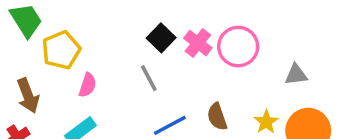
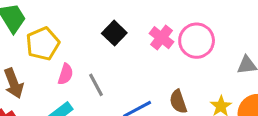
black square: (161, 38) -> (114, 33), moved
gray line: (149, 78) -> (96, 85), moved

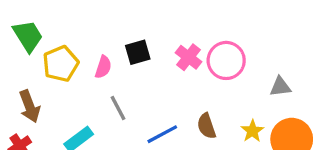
black square: (114, 33) -> (138, 52), turned 30
pink semicircle: (66, 74) -> (103, 67), moved

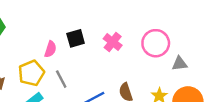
pink circle: (226, 60) -> (156, 43), moved
yellow pentagon: (61, 64) -> (31, 73), moved

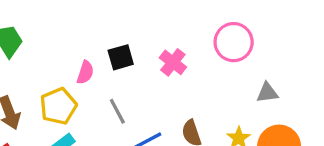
pink circle: (156, 43) -> (234, 42), moved
gray line: (61, 79) -> (117, 111), moved

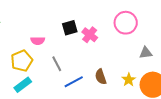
black square: (121, 57) -> (70, 28), moved
pink semicircle: (85, 72) -> (38, 41), turned 72

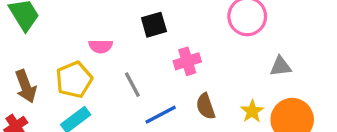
pink cross: (90, 35) -> (187, 61), moved, turned 35

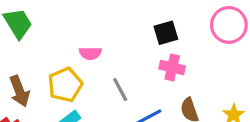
black square: (154, 25) -> (166, 33), moved
pink cross: (187, 61) -> (172, 67), turned 30

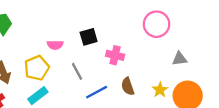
black square: (166, 33) -> (89, 37), moved

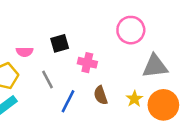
gray triangle: (180, 59) -> (155, 66), size x1.6
blue line: (97, 92) -> (68, 101), turned -35

